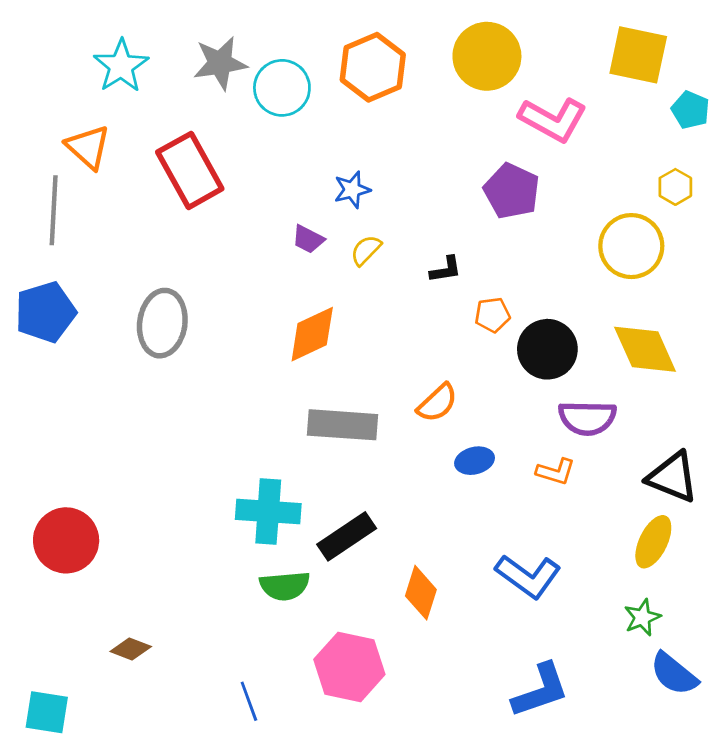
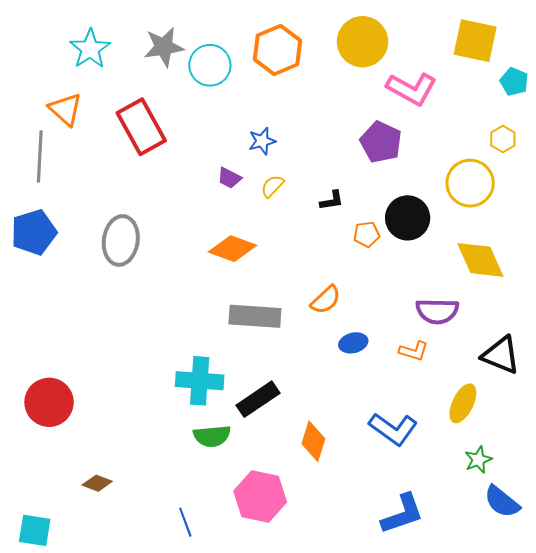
orange diamond: (312, 334) -> (232, 249), turned 45
black circle: (547, 349) -> (408, 218), moved
yellow ellipse: (653, 542) -> (463, 403), moved

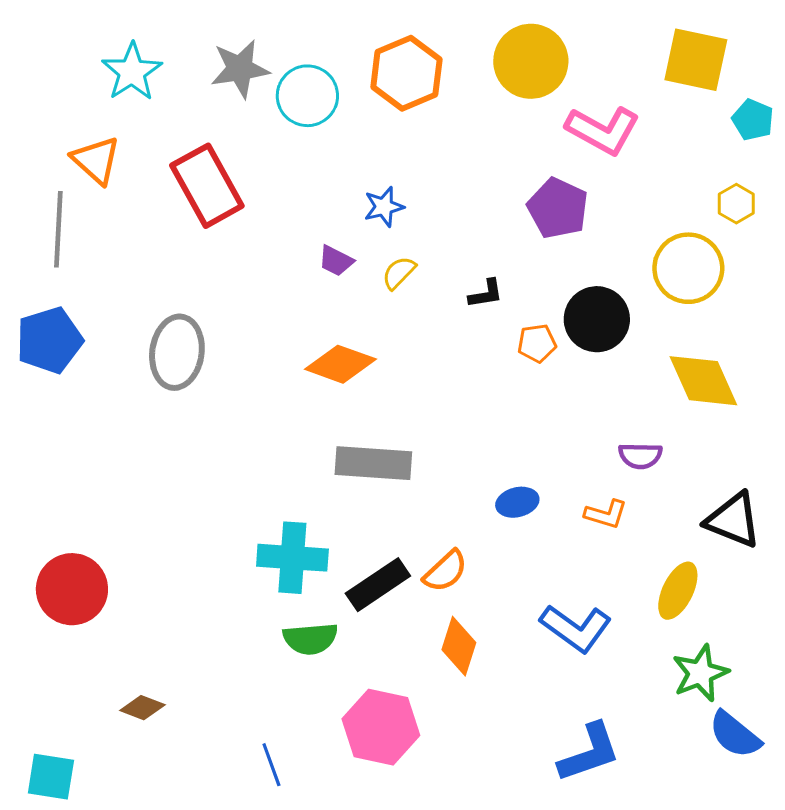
orange semicircle: (326, 300) -> (445, 571), moved
purple semicircle: (437, 311) -> (640, 456), size x0.7
green star: (478, 460) -> (700, 673), size x1.4

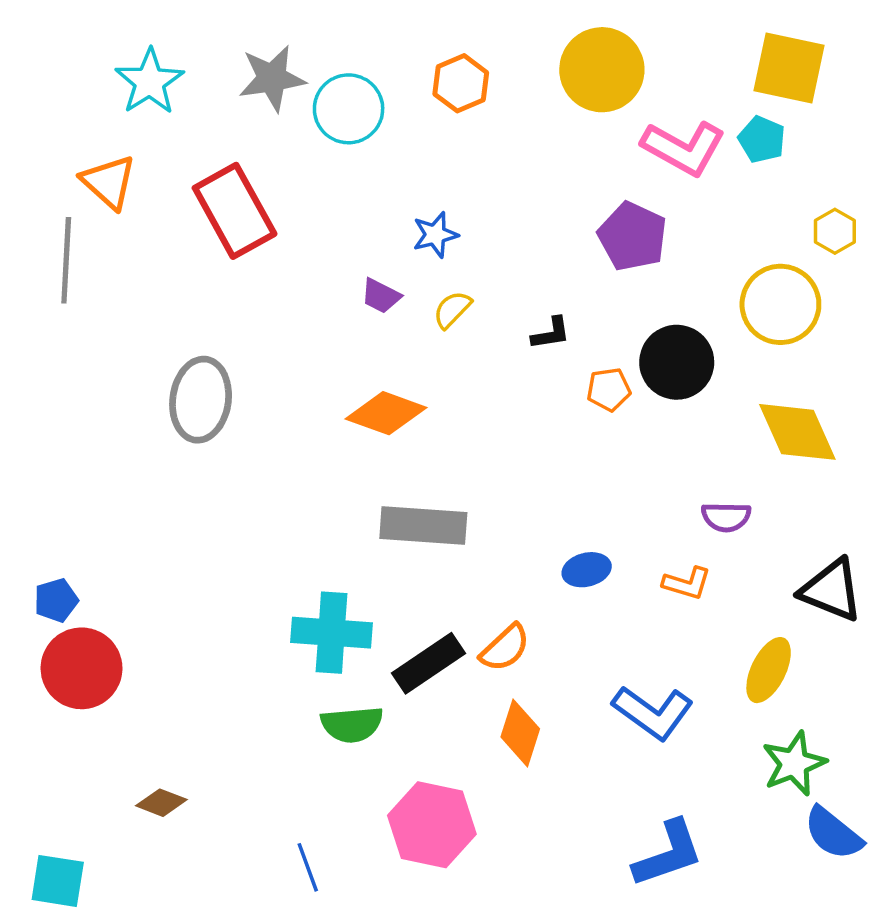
orange hexagon: (406, 73) -> (461, 83), size x0.7
cyan pentagon: (753, 120) -> (762, 139), moved
blue pentagon: (49, 340) -> (56, 600), moved, size x0.6

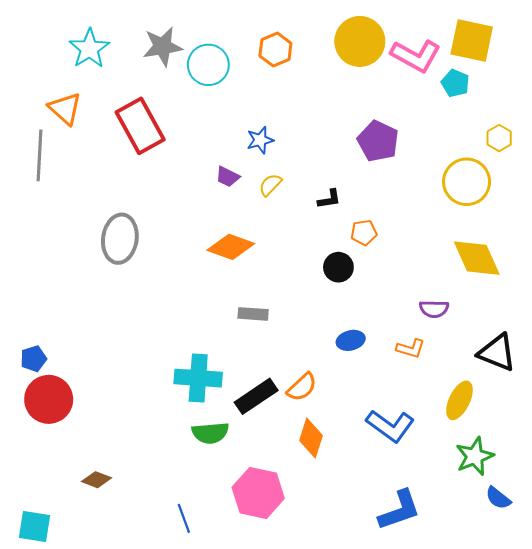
pink L-shape: (684, 148) -> (416, 56), moved
black circle: (677, 362) -> (338, 267), moved, size x0.7
gray rectangle: (423, 525) -> (253, 314), size x0.6
blue semicircle: (833, 833) -> (498, 498), size x0.7

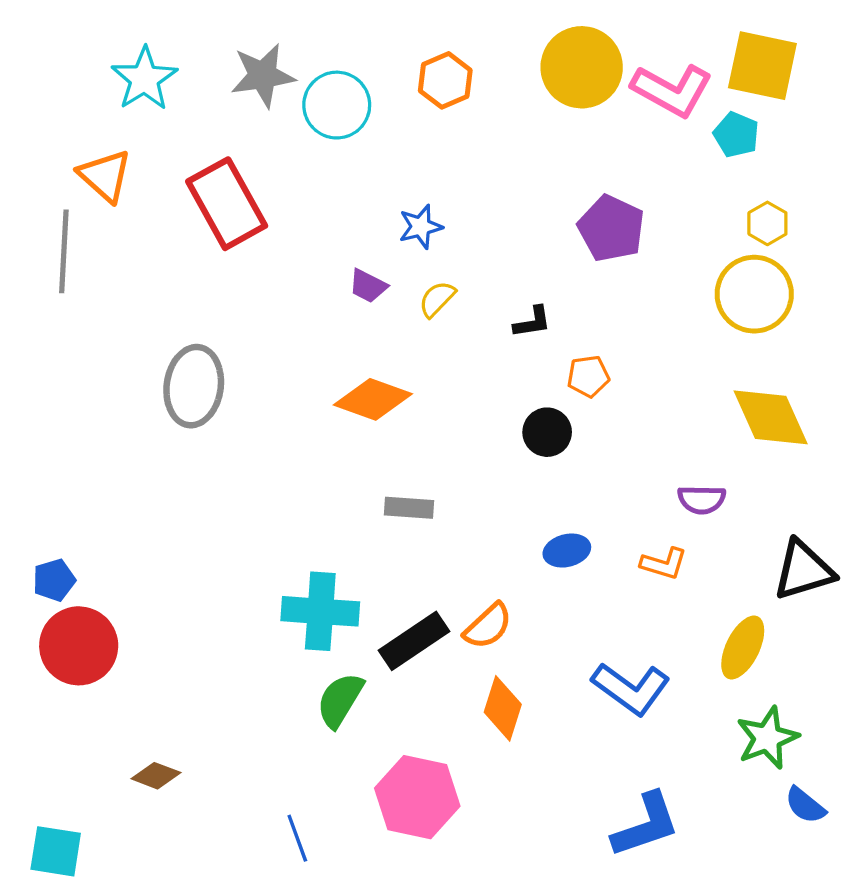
yellow hexagon: (499, 138) -> (767, 223), moved
black triangle: (497, 353) -> (804, 570), turned -39
green semicircle: (210, 433) -> (340, 700), turned 126

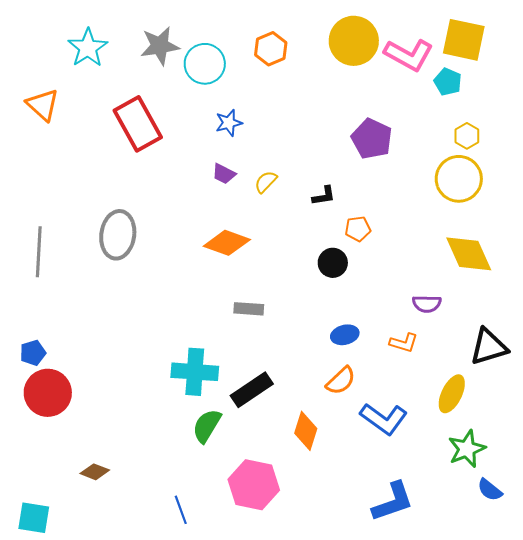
orange triangle: (105, 176) -> (43, 105), moved
blue star: (421, 227) -> (229, 123), moved
gray line: (64, 251) -> (39, 252), moved
orange semicircle: (488, 626) -> (341, 381), moved

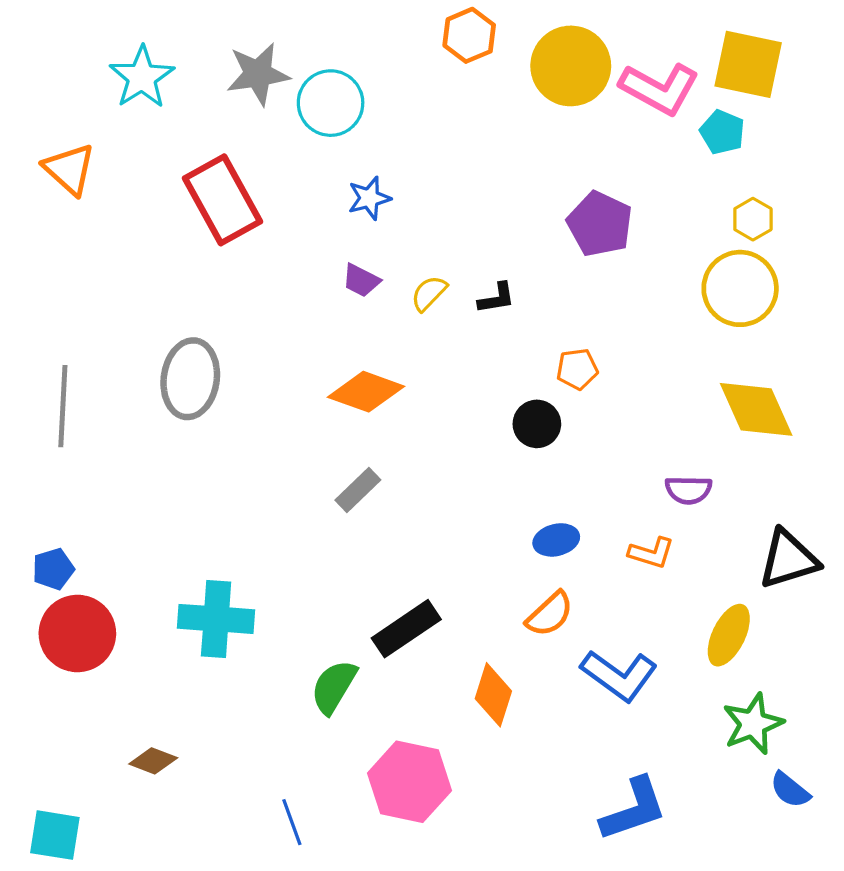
orange hexagon: (271, 49) -> (469, 35), moved
black L-shape: (324, 196) -> (497, 298), moved
gray rectangle: (249, 309) -> (358, 490), moved, turned -48
cyan cross: (195, 372) -> (216, 619), moved

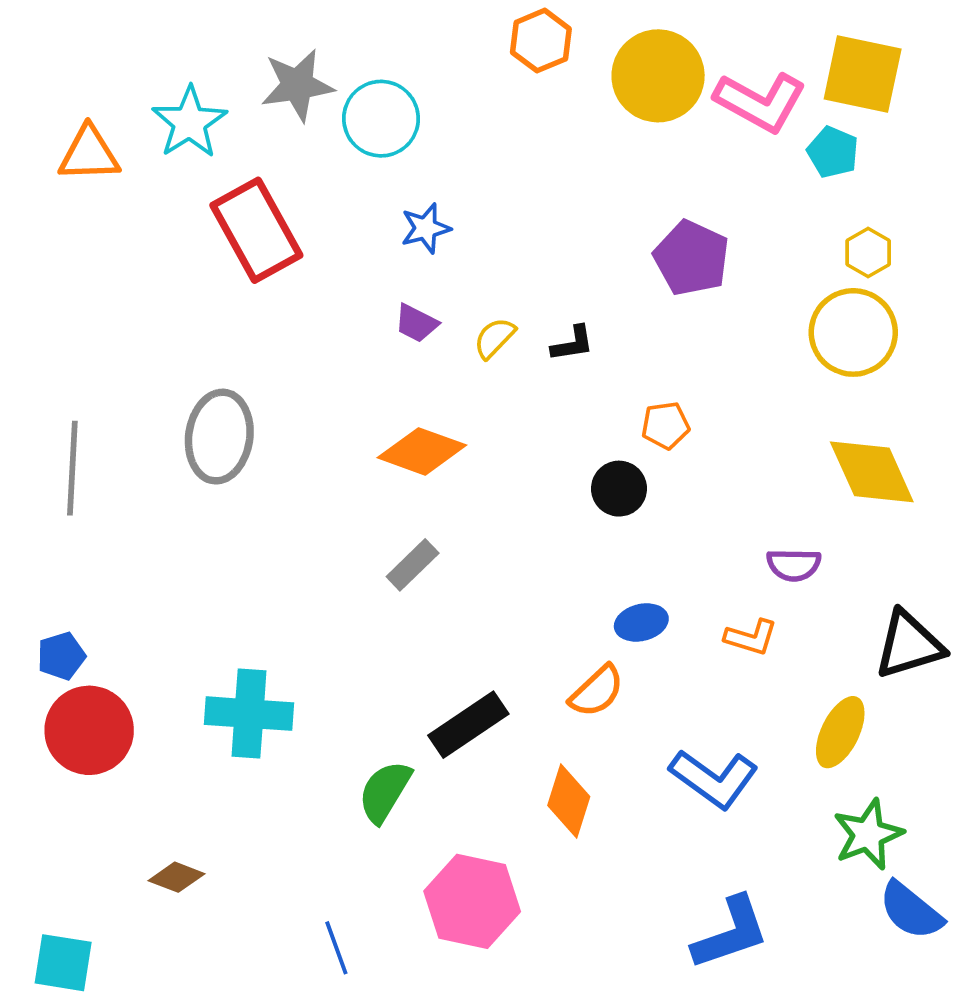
cyan star: (142, 77) -> (190, 122), moved
orange triangle: (69, 169) -> (89, 154), moved, turned -44
orange semicircle: (550, 614) -> (597, 691), moved
blue semicircle: (790, 790) -> (911, 911), size x1.4

